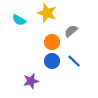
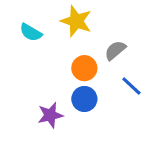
blue line: (74, 61) -> (131, 86), moved
purple star: (31, 81) -> (50, 115), moved

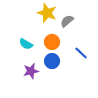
cyan semicircle: (31, 32) -> (26, 44), moved
gray semicircle: (115, 50) -> (67, 21), moved

